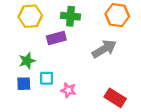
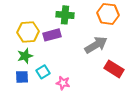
yellow hexagon: (30, 16) -> (28, 32), moved
cyan square: (47, 78) -> (43, 72), turned -32
red rectangle: (115, 98) -> (114, 69), moved

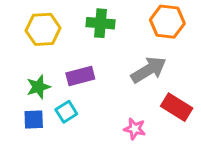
yellow hexagon: (28, 32) -> (43, 29), moved
purple rectangle: (52, 35) -> (80, 76), moved
pink star: (63, 83) -> (135, 129), moved

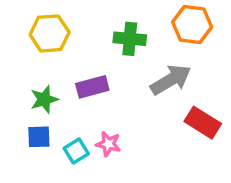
green cross: (100, 23) -> (130, 39), moved
cyan square: (66, 112) -> (76, 151), moved
pink star: (135, 129) -> (108, 144), moved

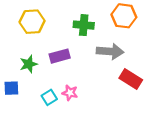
gray arrow: (171, 80) -> (110, 51), turned 35
blue square: (39, 137) -> (11, 88), moved

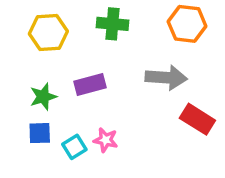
green cross: (84, 25) -> (112, 24), moved
blue square: (11, 88) -> (40, 133), moved

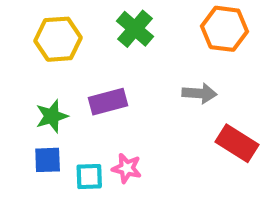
green cross: (112, 24) -> (135, 29), turned 36
gray arrow: (166, 78) -> (200, 93), size x0.7
cyan square: (74, 147) -> (89, 177), turned 30

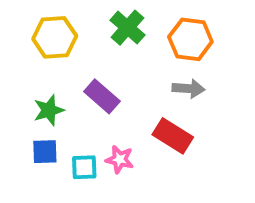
orange hexagon: (224, 29) -> (190, 39), moved
purple rectangle: (108, 102) -> (102, 96), turned 56
red rectangle: (237, 143) -> (173, 136), moved

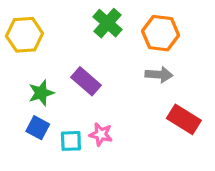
yellow hexagon: (55, 37) -> (25, 35), moved
red rectangle: (173, 136) -> (184, 119), moved
blue square: (45, 152) -> (38, 128), turned 30

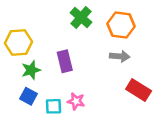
yellow hexagon: (25, 35) -> (18, 43), moved
purple rectangle: (86, 81) -> (65, 61), turned 35

